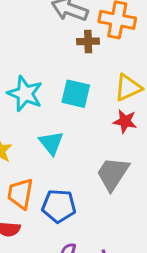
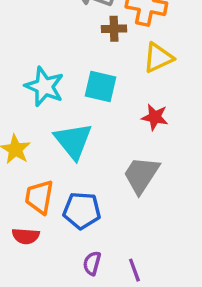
yellow triangle: (128, 88) -> (158, 58), moved
cyan triangle: (51, 143) -> (73, 141), size x1.4

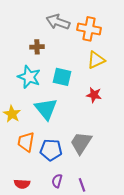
brown cross: (114, 29) -> (37, 47), moved
gray trapezoid: (141, 175) -> (81, 143), moved
red semicircle: (26, 236) -> (22, 184), moved

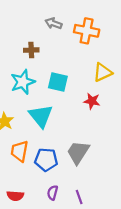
gray arrow: (58, 22) -> (54, 23), size x0.7
yellow triangle: (96, 60) -> (103, 72), moved
cyan star: (29, 77) -> (23, 82), turned 30

